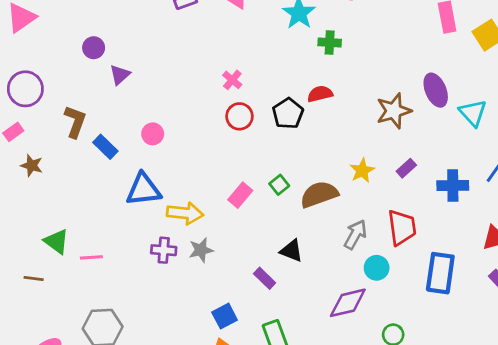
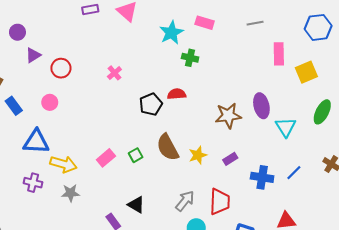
red circle: (239, 116) -> (61, 68), moved
brown semicircle: (319, 194) -> (168, 147), moved, turned -108
purple cross: (164, 250) -> (33, 183), moved

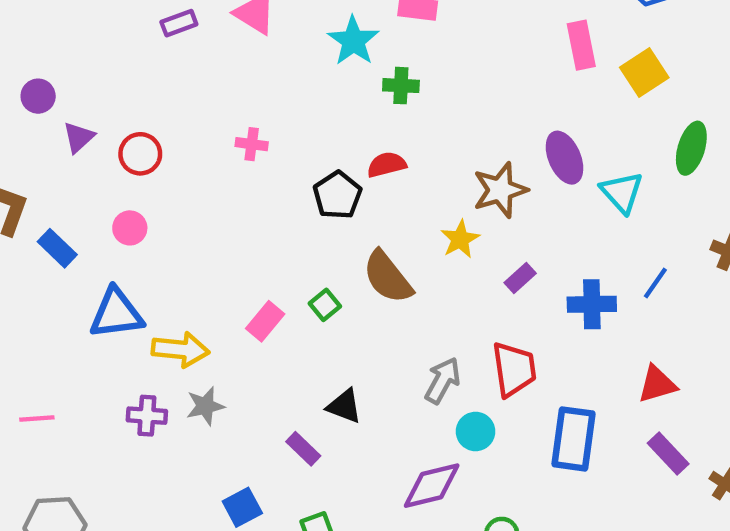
pink cross: (114, 73) -> (252, 144), turned -32
yellow star: (198, 155) -> (460, 239), moved
purple cross: (33, 183) -> (147, 416), moved

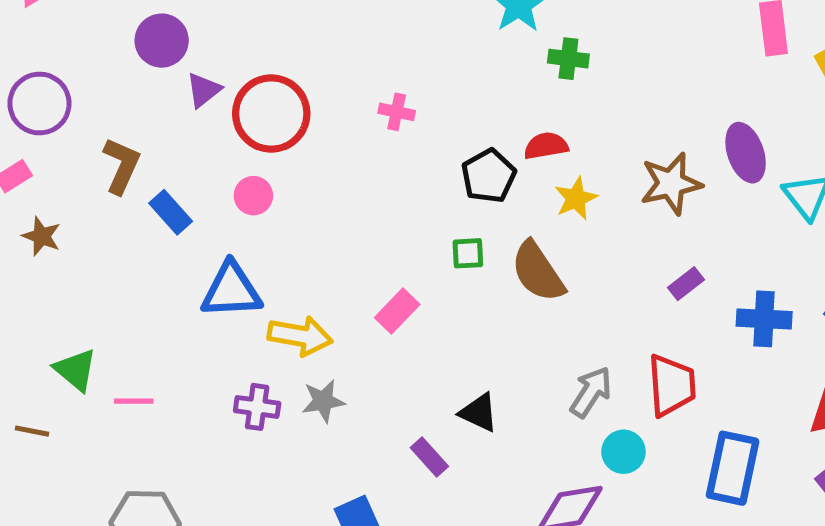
purple circle: (38, 96) -> (162, 41), size x1.4
red circle: (140, 154) -> (271, 114), size x1.6
yellow star: (460, 239) -> (576, 198), moved
green square: (325, 305) -> (468, 253), moved, turned 32

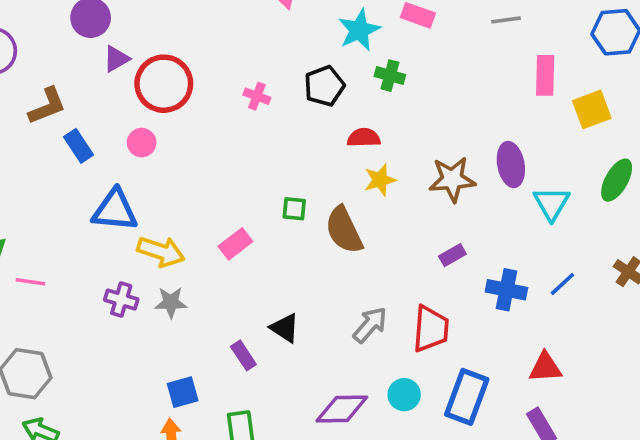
brown L-shape: (121, 166) -> (47, 106), turned 36
black pentagon: (488, 176) -> (324, 86), moved
cyan circle: (623, 452) -> (404, 395), moved

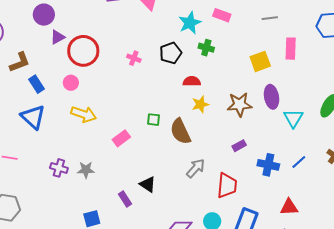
yellow square: (592, 109) -> (260, 61), moved
blue triangle: (115, 210) -> (33, 117), moved, turned 36
yellow arrow: (161, 252) -> (84, 114), moved
gray arrow: (370, 325) -> (196, 168), moved

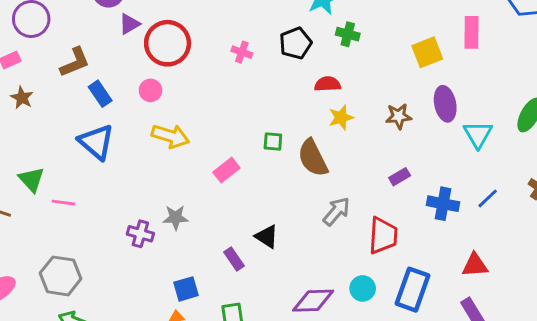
brown star: (240, 104) -> (399, 116), size x0.7
purple cross: (59, 168) -> (140, 234), moved

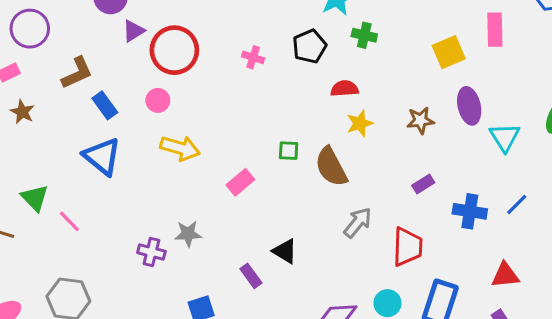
pink line: (63, 203) -> (69, 221), turned 40

